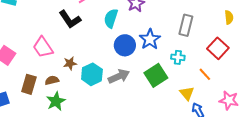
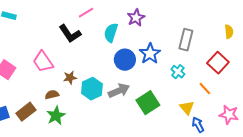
cyan cross: (178, 57) -> (178, 72), turned 32
green square: (156, 75) -> (148, 103), moved
brown rectangle: (29, 84) -> (26, 112), moved, turned 36

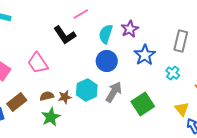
purple star: (136, 18) -> (130, 29), moved
blue circle: (125, 60) -> (107, 61), moved
brown star: (70, 78) -> (65, 97), moved
gray arrow: (119, 91) -> (114, 92), turned -35
brown rectangle: (26, 112) -> (17, 102), moved

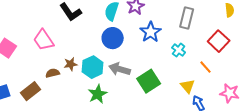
gray arrow: (114, 92) -> (120, 69), turned -105
brown star: (65, 97) -> (71, 64), moved
brown rectangle: (17, 102) -> (31, 91), moved
green star: (51, 117) -> (98, 94), moved

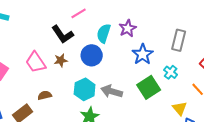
blue circle: (113, 38) -> (92, 55), moved
brown star: (71, 64) -> (61, 60), moved
green square: (149, 81) -> (149, 87), moved

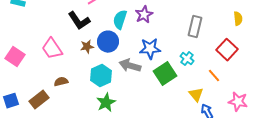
blue star: (143, 54) -> (150, 49), moved, turned 30
brown star: (61, 60) -> (87, 47), moved
gray arrow: (112, 91) -> (130, 66), moved

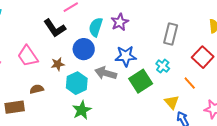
brown star: (87, 47) -> (58, 64), moved
brown rectangle: (39, 100) -> (15, 107), turned 30

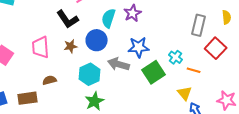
gray rectangle: (171, 34) -> (199, 25), moved
pink trapezoid: (28, 56) -> (41, 47), turned 30
brown star: (58, 64) -> (71, 46), moved
orange line: (190, 83) -> (194, 70), moved, turned -32

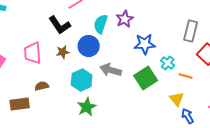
blue star: (139, 47) -> (145, 44), moved

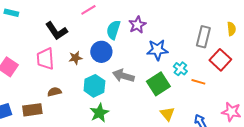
black L-shape: (60, 25) -> (56, 31), moved
yellow triangle: (177, 99) -> (167, 114), moved

